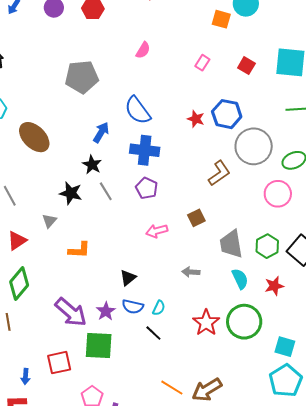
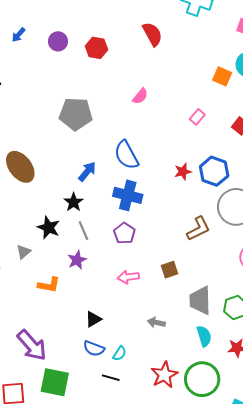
red star: (196, 119) -> (183, 172), turned 30
purple star: (106, 311) -> (77, 260), moved
black line: (153, 333) -> (111, 378), turned -36

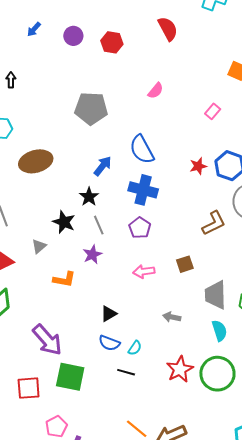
brown ellipse: (20, 167) -> (36, 161), turned -68

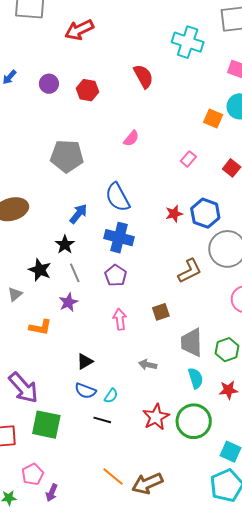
pink arrow: (144, 272) -> (120, 319), turned 90

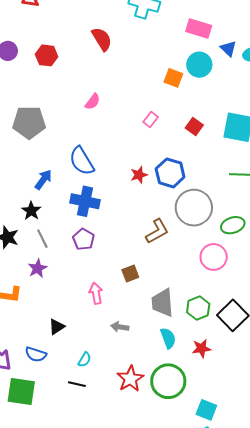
pink arrow: (120, 319) -> (96, 293), moved
blue semicircle: (85, 391) -> (36, 354), moved

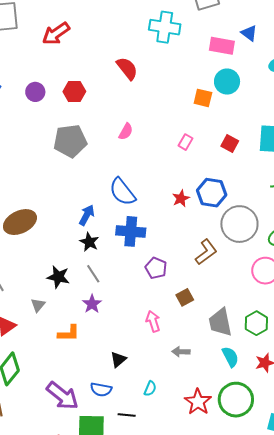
blue triangle: (228, 49) -> (249, 33), moved
gray pentagon: (29, 122) -> (70, 141), moved
black star: (31, 211) -> (89, 242), moved
purple pentagon: (83, 239) -> (156, 268), moved
black line: (77, 384) -> (127, 415), moved

